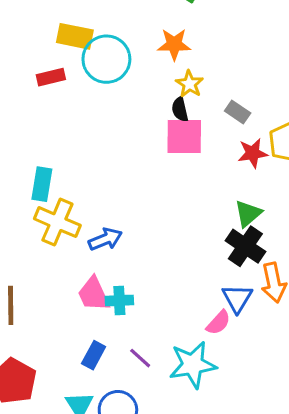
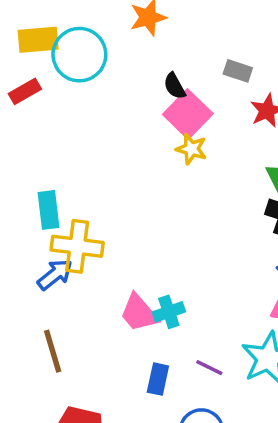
yellow star: (189, 84) -> (191, 149), moved
pink square: (184, 137) -> (188, 114), turned -30
blue arrow: (105, 239) -> (55, 275), moved

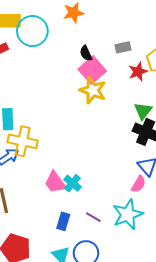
gray rectangle: (238, 71) -> (123, 47), turned -35
yellow star: (191, 149) -> (93, 90), size x1.5
cyan cross: (169, 312) -> (72, 183), turned -36

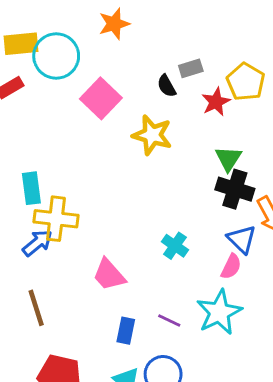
black semicircle: (86, 53) -> (167, 86), moved
pink square: (92, 70) -> (101, 98), moved
cyan cross: (72, 183) -> (175, 246), moved

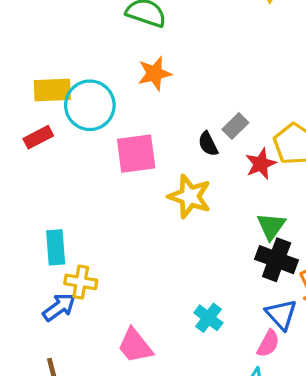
gray rectangle: (191, 68) -> (235, 126), turned -30
pink square: (101, 98) -> (136, 154), turned 36
yellow cross: (56, 219) -> (81, 282), size x0.7

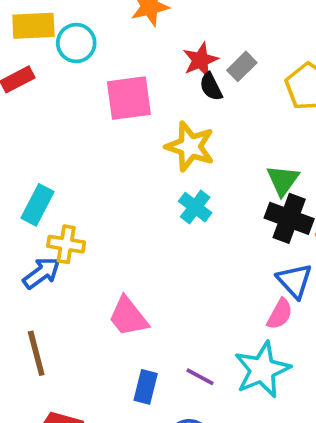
cyan circle: (90, 105) -> (76, 43), size x0.7
red star: (261, 164) -> (200, 60), moved
cyan rectangle: (56, 247) -> (38, 205), turned 32
cyan cross: (208, 318) -> (195, 207), moved

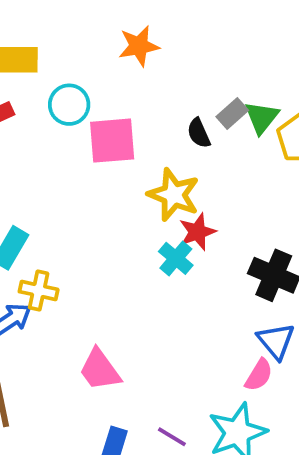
cyan circle: (76, 43) -> (69, 105), moved
red star: (200, 60) -> (197, 232), moved
green triangle: (283, 180) -> (262, 117), moved

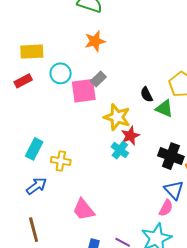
gray rectangle: (232, 113) -> (98, 79), moved
green triangle: (262, 117) -> (164, 109), moved, turned -42
black semicircle: (199, 133) -> (147, 94), moved
yellow cross: (39, 291) -> (61, 161), moved

